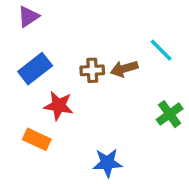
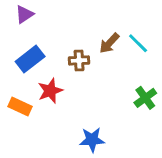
brown arrow: (124, 69) -> (109, 43), moved, turned -30
red star: (59, 106) -> (50, 91), turned -30
orange rectangle: (37, 139) -> (20, 107), moved

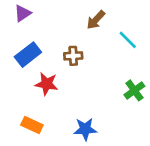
brown arrow: (109, 43) -> (96, 20), moved
red star: (50, 91) -> (47, 84), turned 30
orange rectangle: (20, 107) -> (32, 125), moved

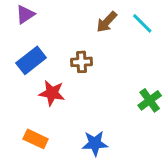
cyan line: (128, 40) -> (142, 23), moved

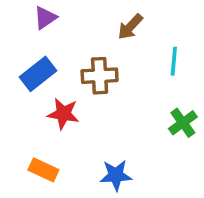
purple triangle: (25, 14) -> (45, 18), moved
cyan line: (142, 23) -> (174, 61), moved, turned 50
brown cross: (81, 62) -> (100, 76), size x1.4

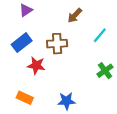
cyan line: (174, 61) -> (100, 35), turned 35

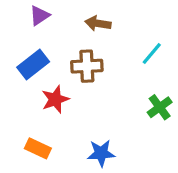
brown arrow: (75, 15) -> (98, 23), moved, turned 56
red star: (36, 65) -> (55, 99), turned -30

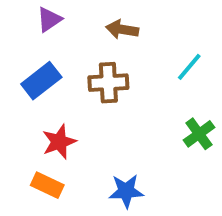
red star: (55, 99) -> (59, 142), moved

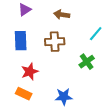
blue rectangle: (41, 81) -> (21, 41), turned -54
green cross: (199, 134) -> (87, 62), moved

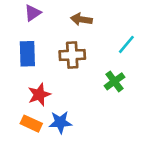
blue star: (64, 97) -> (60, 122), moved

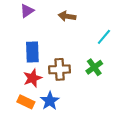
blue rectangle: (27, 54) -> (32, 52), moved
brown cross: (72, 55) -> (60, 69), moved
blue star: (60, 122) -> (50, 101), turned -30

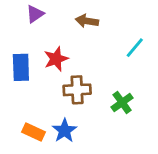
blue rectangle: (32, 52) -> (21, 67), moved
green cross: (94, 67) -> (122, 102), moved
red star: (32, 78) -> (56, 59), moved

